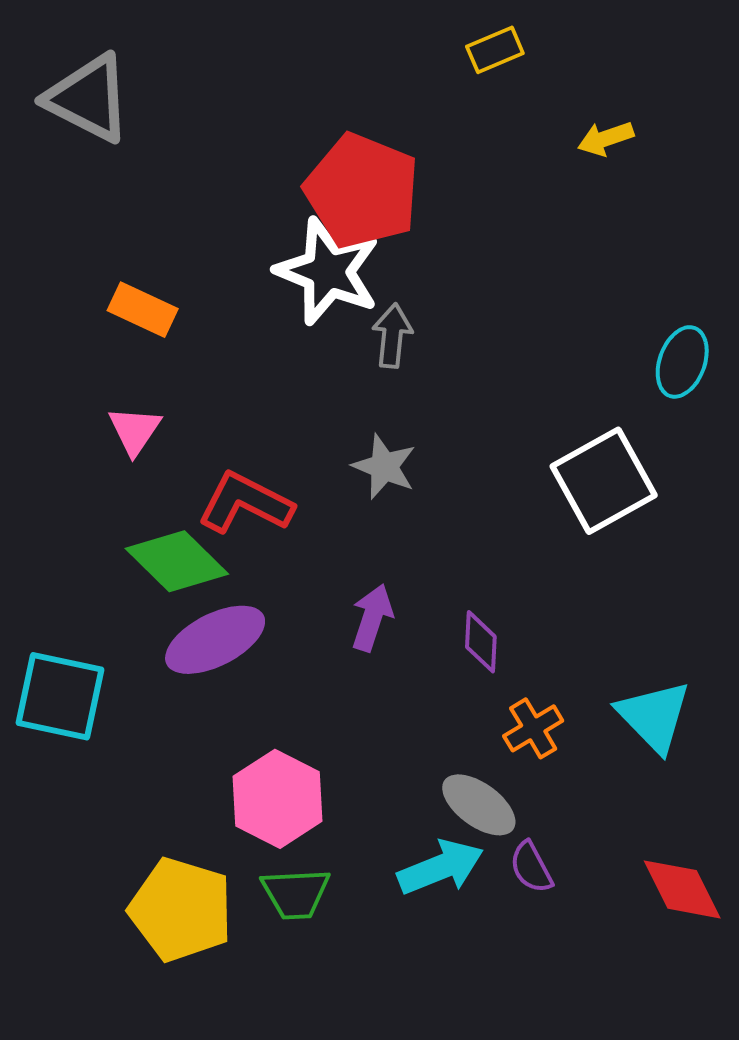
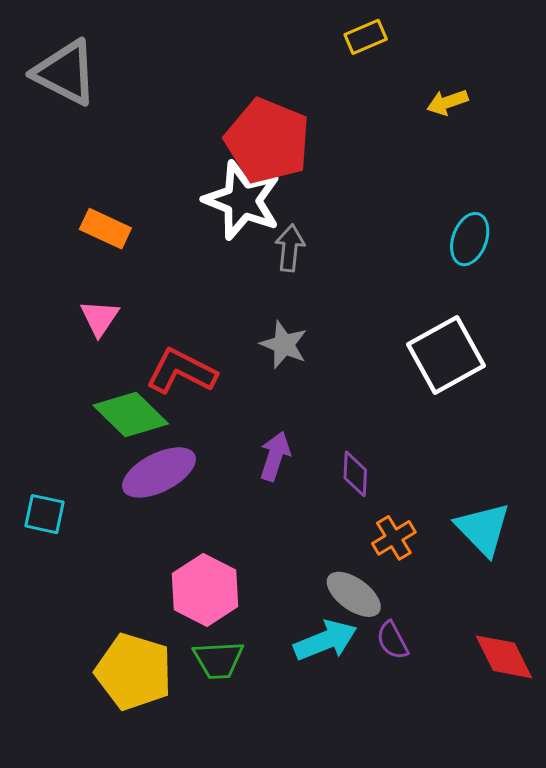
cyan ellipse: (682, 362) -> (470, 239), moved
cyan square: (60, 696) -> (45, 514), size x0.6

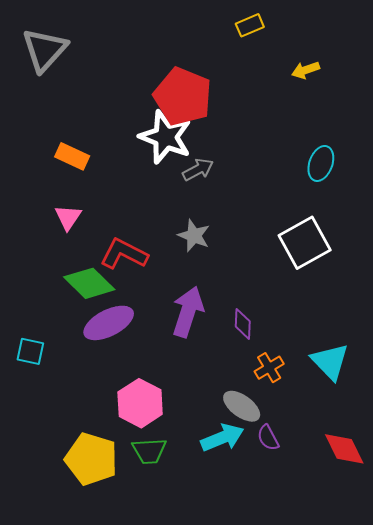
gray triangle: (65, 73) -> (45, 50), turned 45
gray arrow: (290, 248) -> (198, 170), turned 56
purple arrow: (275, 456) -> (188, 312), size x1.5

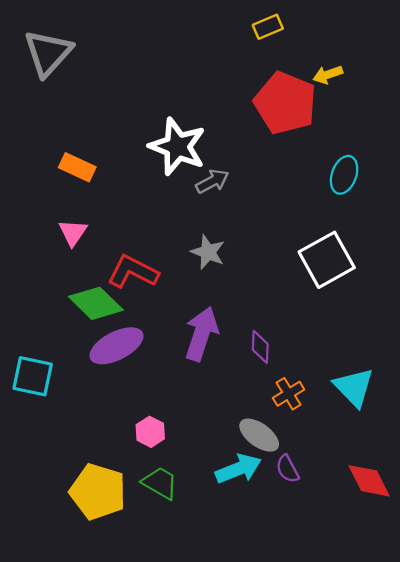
red pentagon: (183, 96) -> (285, 103), moved
cyan square: (30, 351) -> (33, 376), size x1.4
pink hexagon: (140, 403) -> (150, 432), size x0.6
green trapezoid: (149, 451) -> (160, 483), turned -147

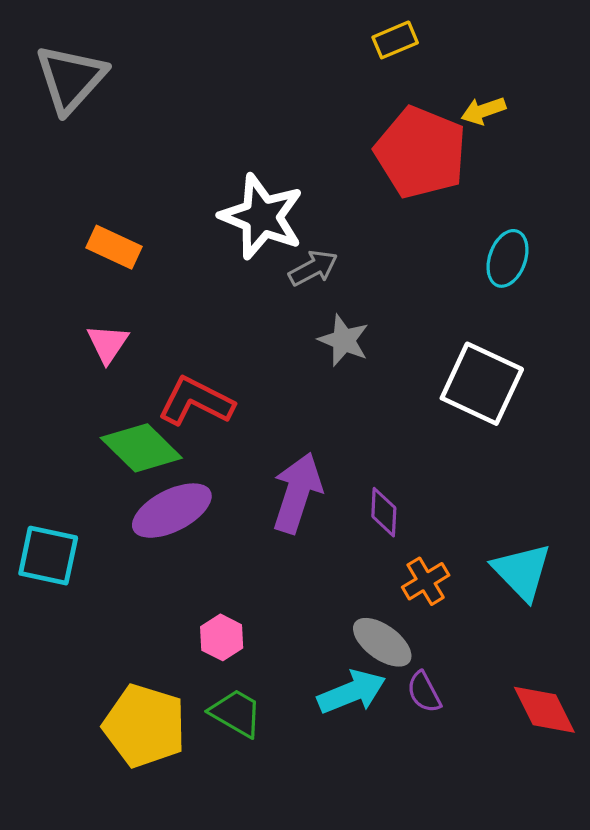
gray star: (208, 252) -> (344, 340), moved
white square: (327, 260) -> (482, 384), turned -36

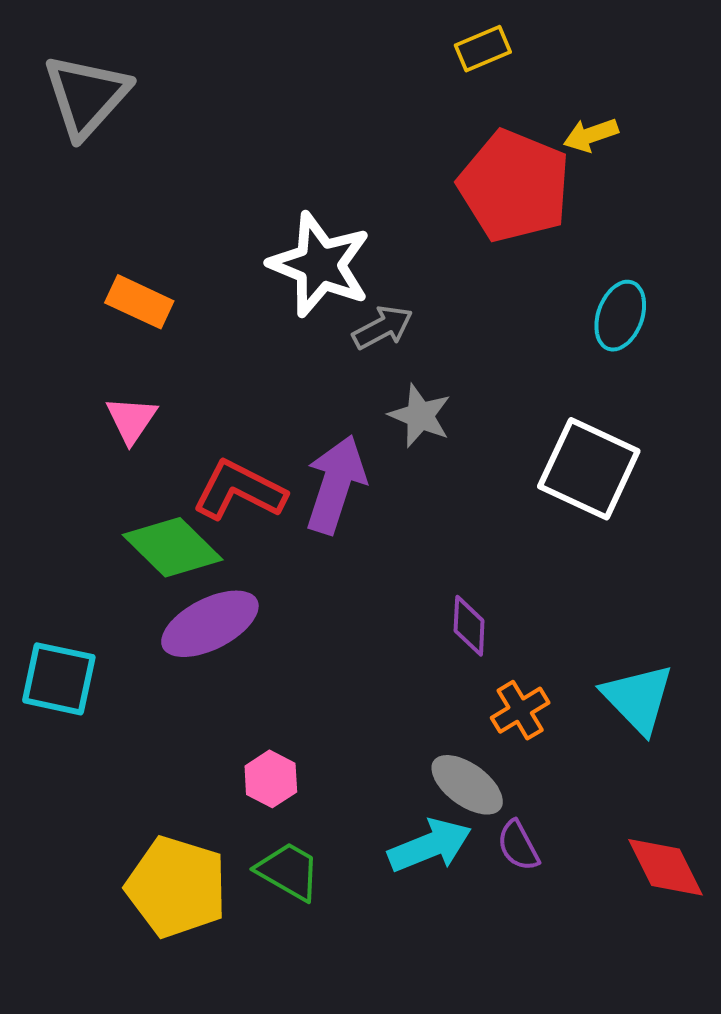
purple arrow: (297, 493) -> (336, 484), moved

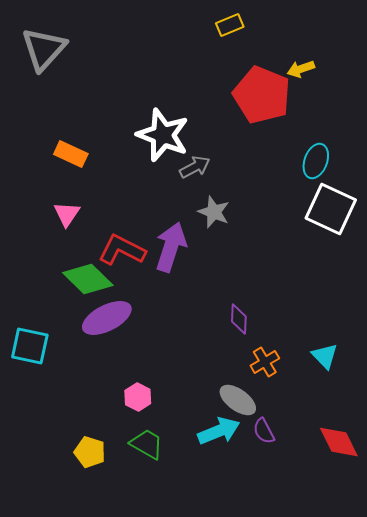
yellow rectangle: (483, 49) -> (230, 25), moved
white square: (589, 469) -> (331, 209), moved
cyan triangle: (638, 698) -> (325, 356), size x0.7
yellow pentagon: (177, 887) -> (90, 452), size x0.6

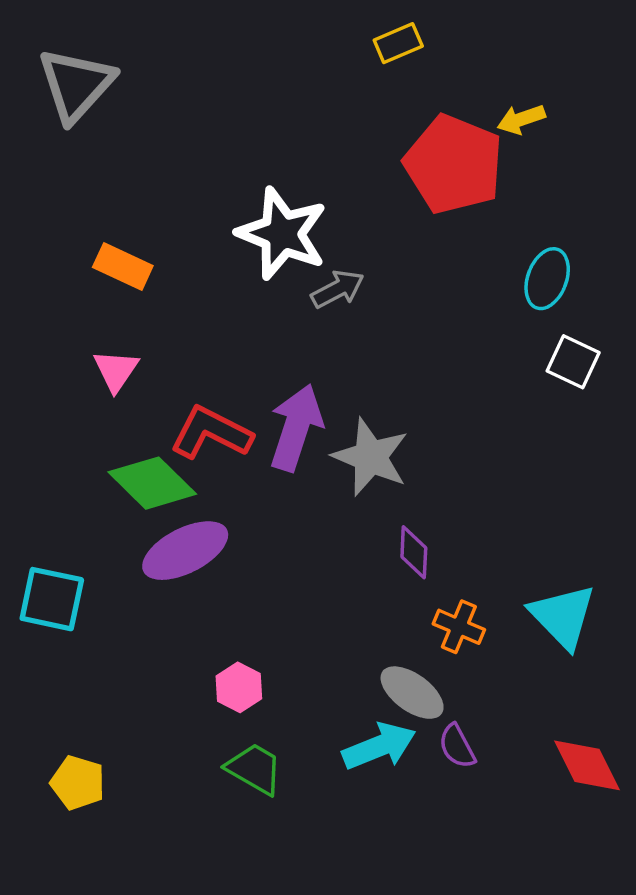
white square: (331, 209) -> (573, 362), size x0.6
gray star: (214, 212) -> (370, 457), moved, size x1.4
cyan triangle: (325, 356) -> (563, 616), size x1.5
orange cross: (265, 362) -> (459, 627), turned -36
yellow pentagon: (90, 452) -> (78, 783), moved

